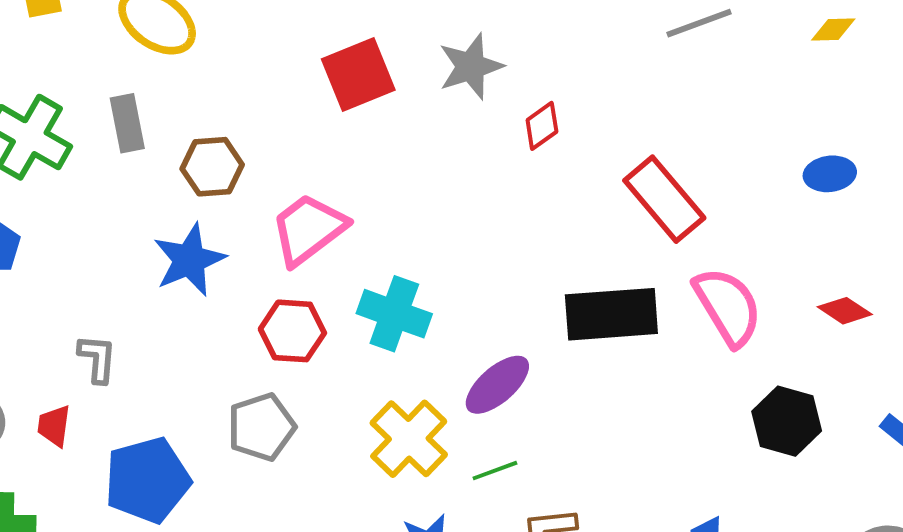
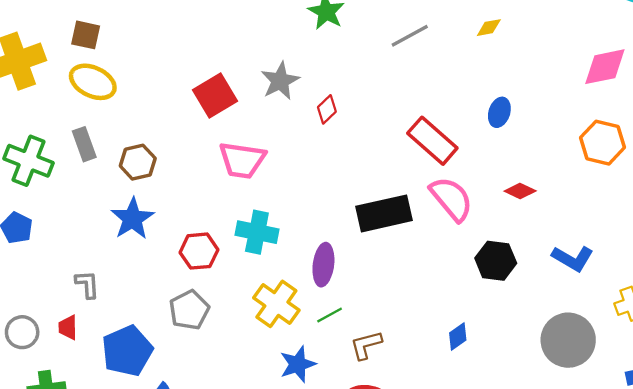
blue ellipse: (830, 174) -> (499, 112), turned -56
red rectangle: (664, 199) -> (432, 141), moved
pink trapezoid: (308, 229) -> (242, 160), moved, turned -126
purple ellipse: (497, 385) -> (323, 265), turned -33

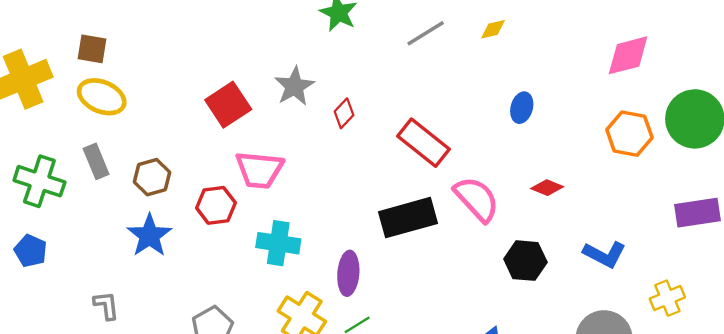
yellow diamond: (489, 28) -> (493, 29), moved
red rectangle: (432, 141) -> (424, 143), moved
red hexagon: (199, 251) -> (216, 205), moved

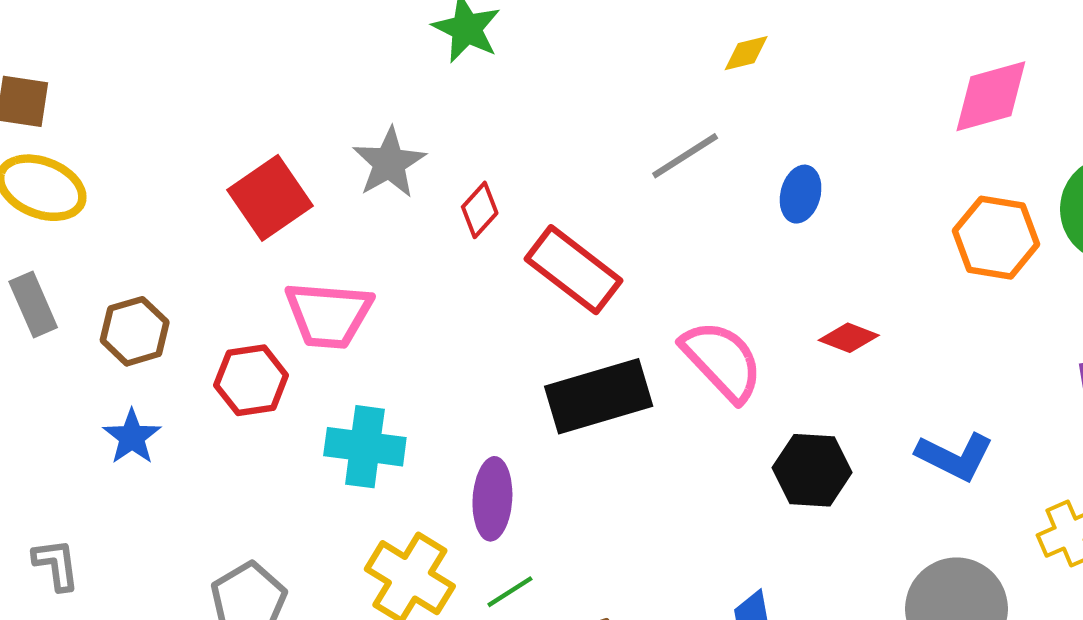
gray line: (426, 33) -> (685, 156), moved
red rectangle: (424, 143) -> (574, 270), moved
blue star: (149, 236) -> (132, 437), size x0.7

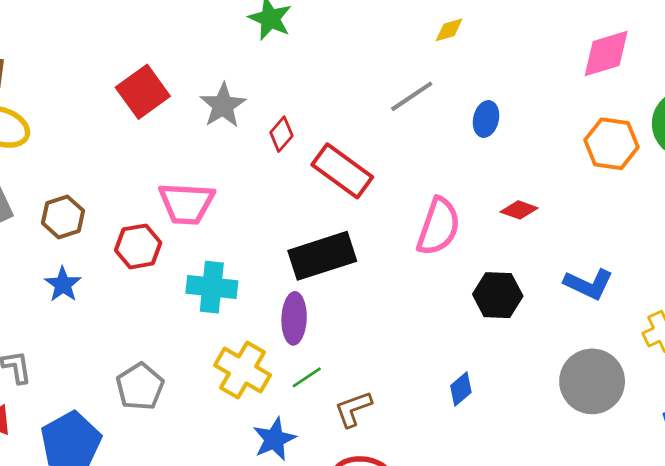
red square: (270, 198) -> (143, 92), moved
pink semicircle: (722, 361) -> (438, 227), turned 64
black rectangle: (599, 396) -> (322, 256), moved

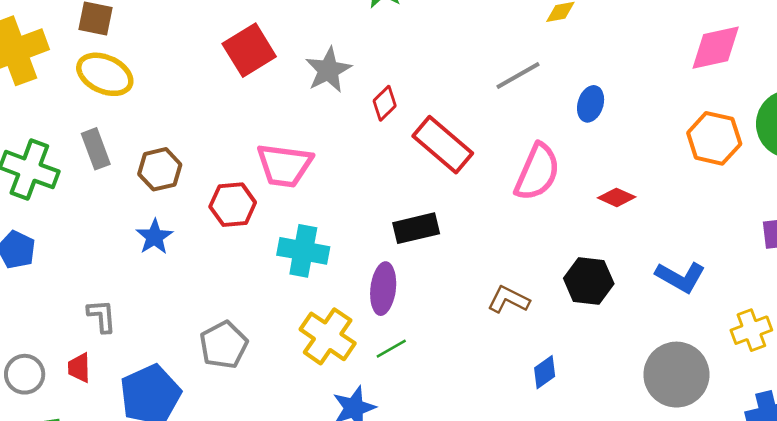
pink semicircle: (438, 227) -> (537, 172), moved
black rectangle: (322, 256) -> (416, 228), size x0.7
brown L-shape: (353, 409) -> (509, 300), moved, turned 42

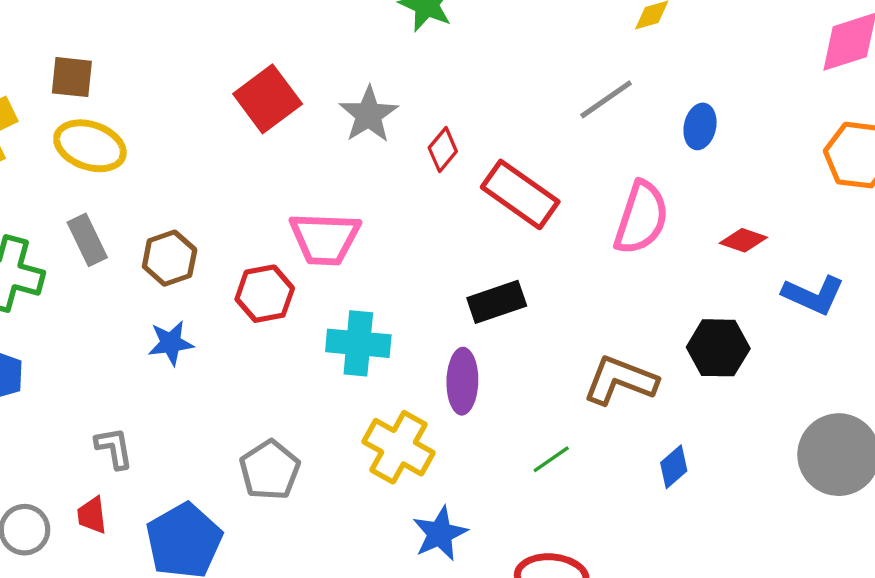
blue star: (154, 237) -> (171, 343), turned 30
blue L-shape: (680, 277) -> (813, 295), moved
brown L-shape: (509, 300) -> (620, 380), size x1.4
green line: (391, 349) -> (551, 459), moved

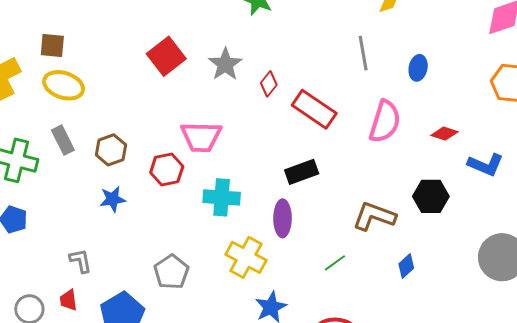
gray line: (606, 99) -> (363, 53), turned -64

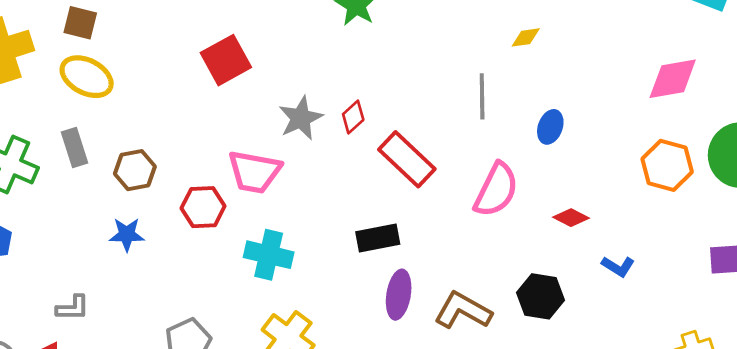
gray star: (225, 64) -> (301, 118), moved
blue L-shape: (486, 165) -> (618, 266), size x0.7
purple ellipse: (282, 218) -> (399, 295), moved
gray L-shape: (81, 261) -> (73, 308), turned 92

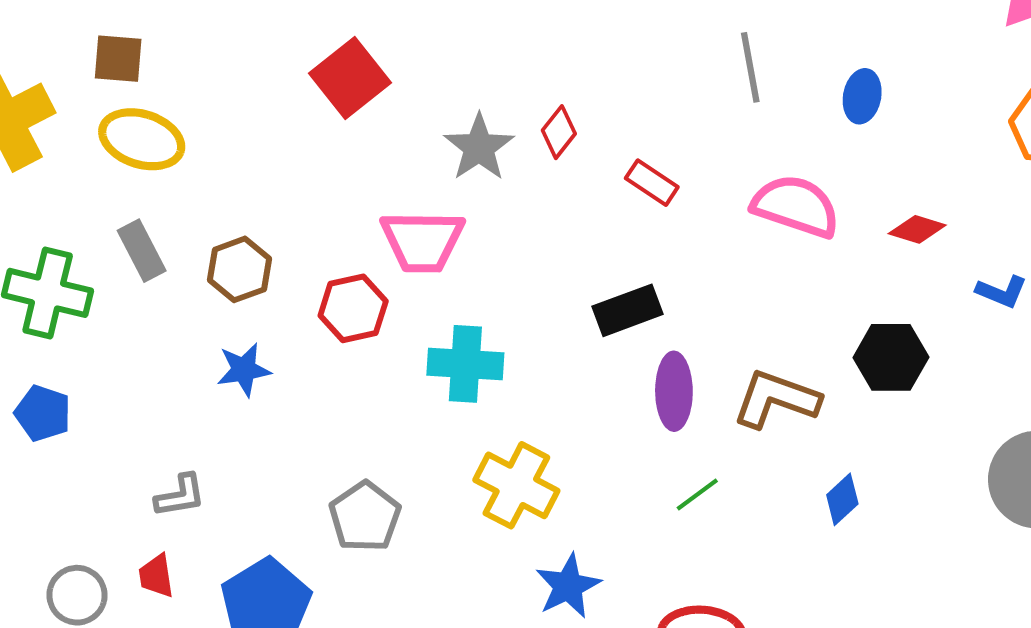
red rectangle: (407, 159) -> (652, 183), size x0.6
pink semicircle: (496, 190) -> (796, 206), turned -88

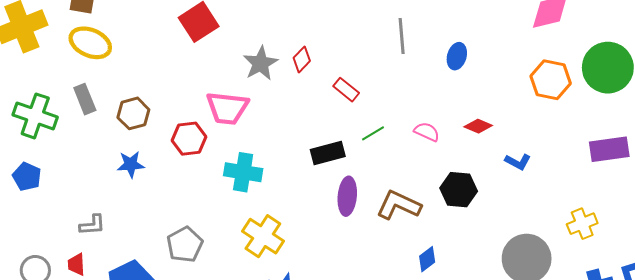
pink semicircle: (796, 206) -> (427, 132), moved, size x0.6
green line: (697, 495) -> (373, 133), moved

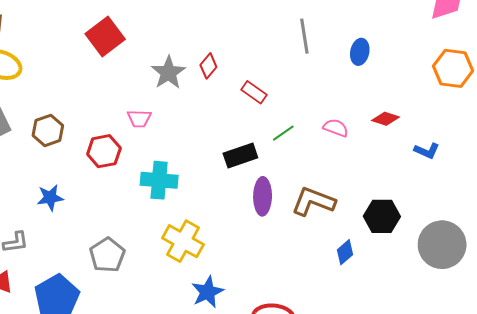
pink trapezoid: (227, 108) -> (139, 119), size x0.6
blue star: (131, 164) -> (50, 198), moved
black hexagon: (459, 190) -> (382, 216), moved

